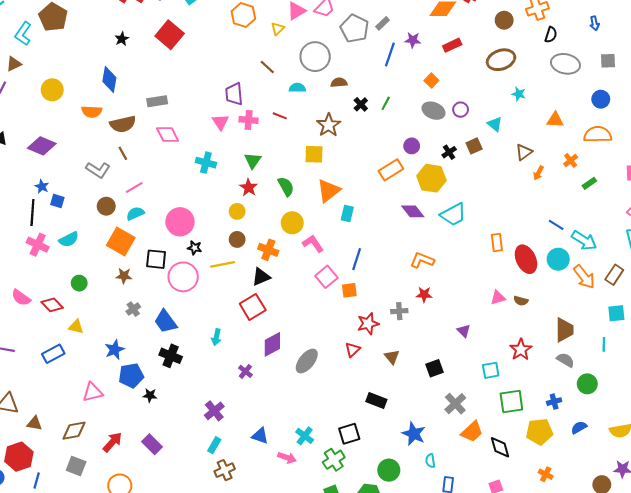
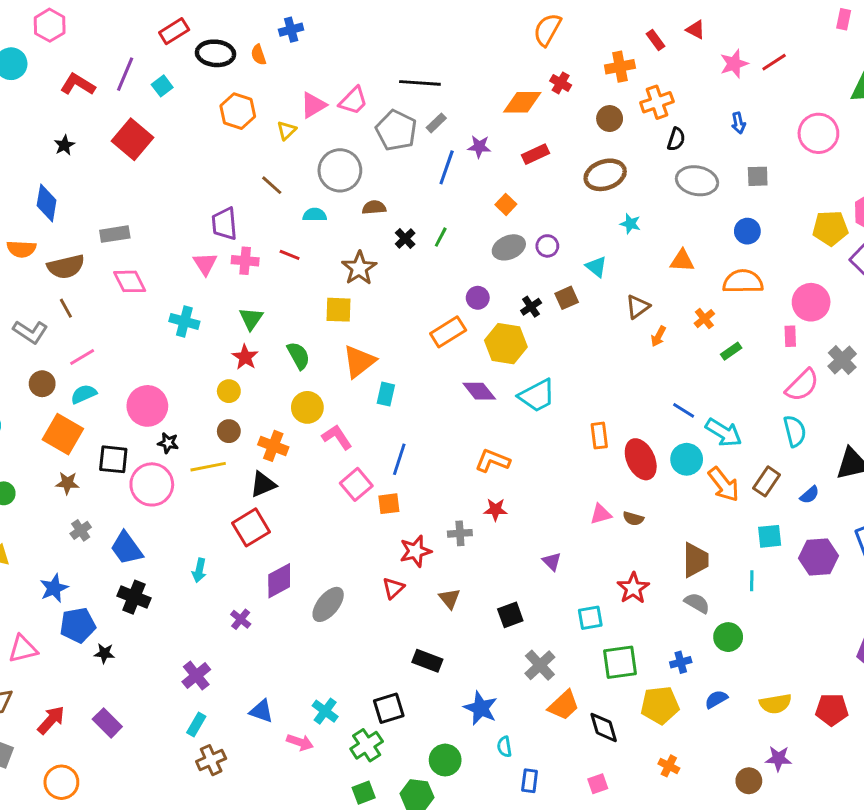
gray ellipse: (433, 111) -> (509, 247), turned -45

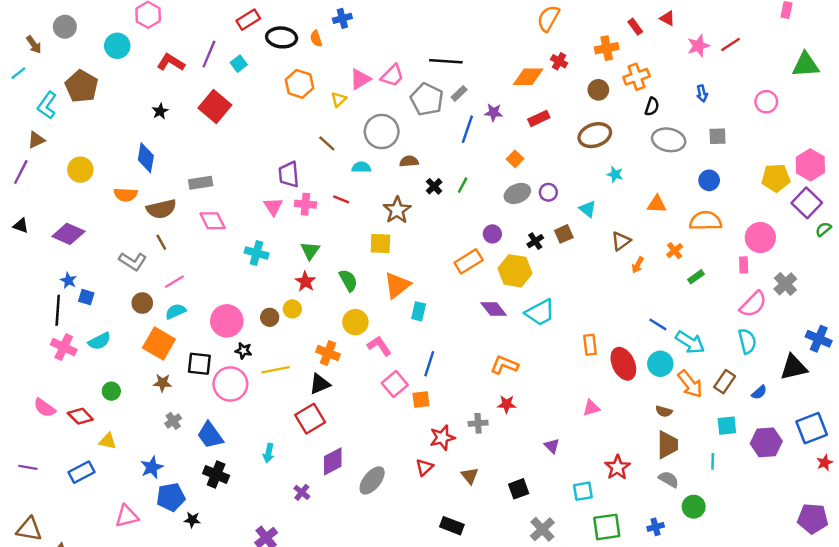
pink circle: (818, 133) -> (766, 102), size x0.7
brown circle: (229, 431) -> (270, 317), moved
brown semicircle: (633, 519) -> (664, 411), moved

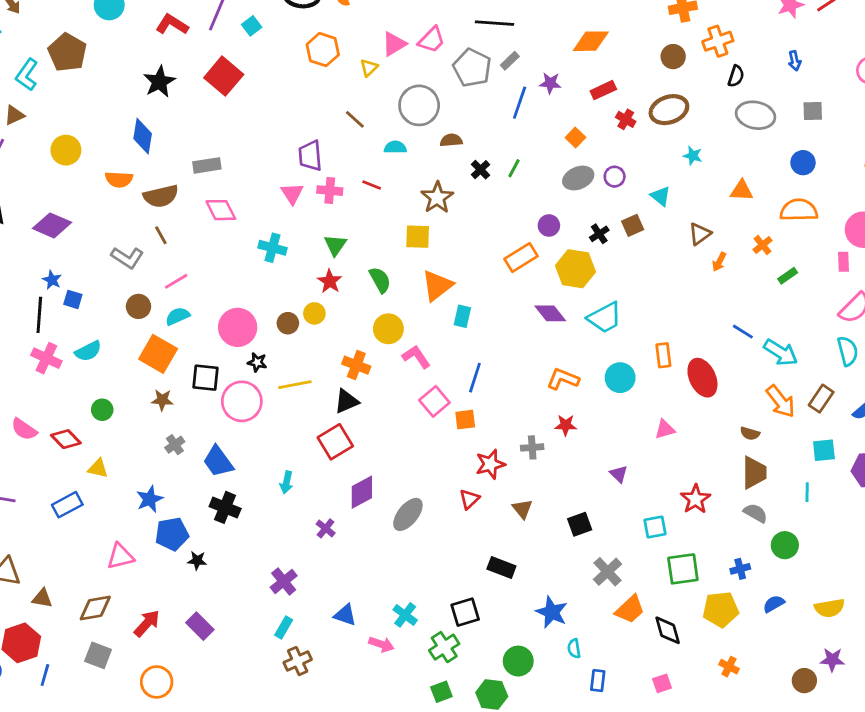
red cross: (559, 61) -> (626, 119), moved
black star: (160, 111) -> (159, 82), size x1.6
cyan circle: (660, 364) -> (620, 378), moved

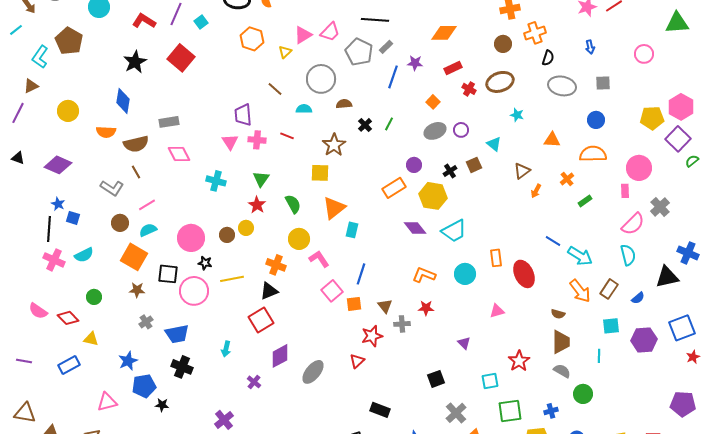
blue trapezoid: (218, 461) -> (177, 334), turned -65
brown triangle: (522, 509) -> (385, 306), moved

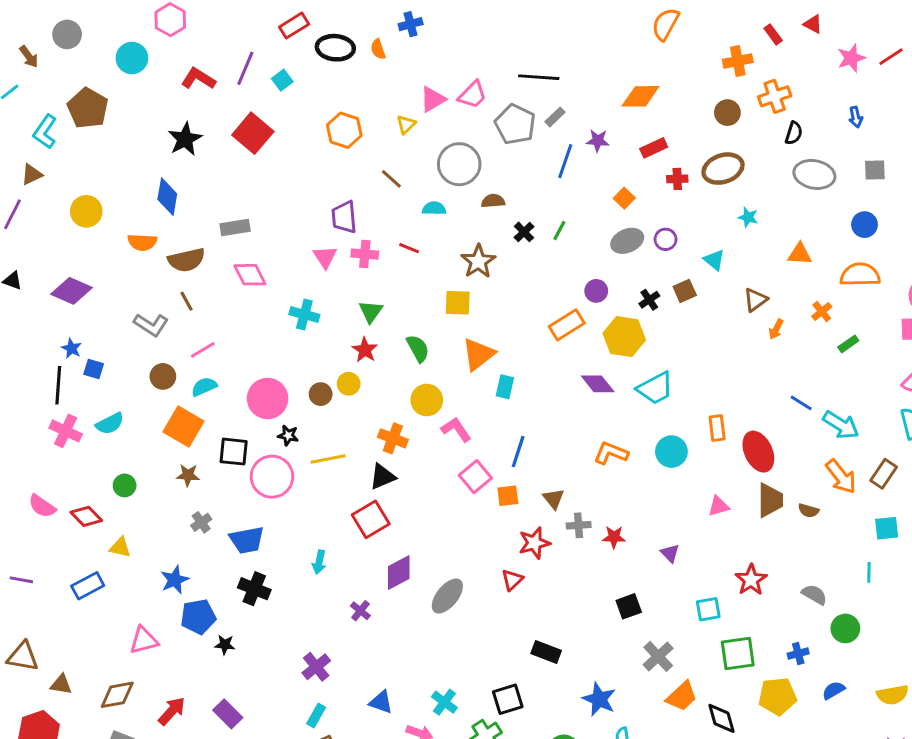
orange hexagon: (252, 39) -> (344, 130), moved
red cross: (469, 89) -> (677, 179), turned -32
red star: (426, 308) -> (614, 537), moved
brown trapezoid: (561, 342) -> (770, 500), moved

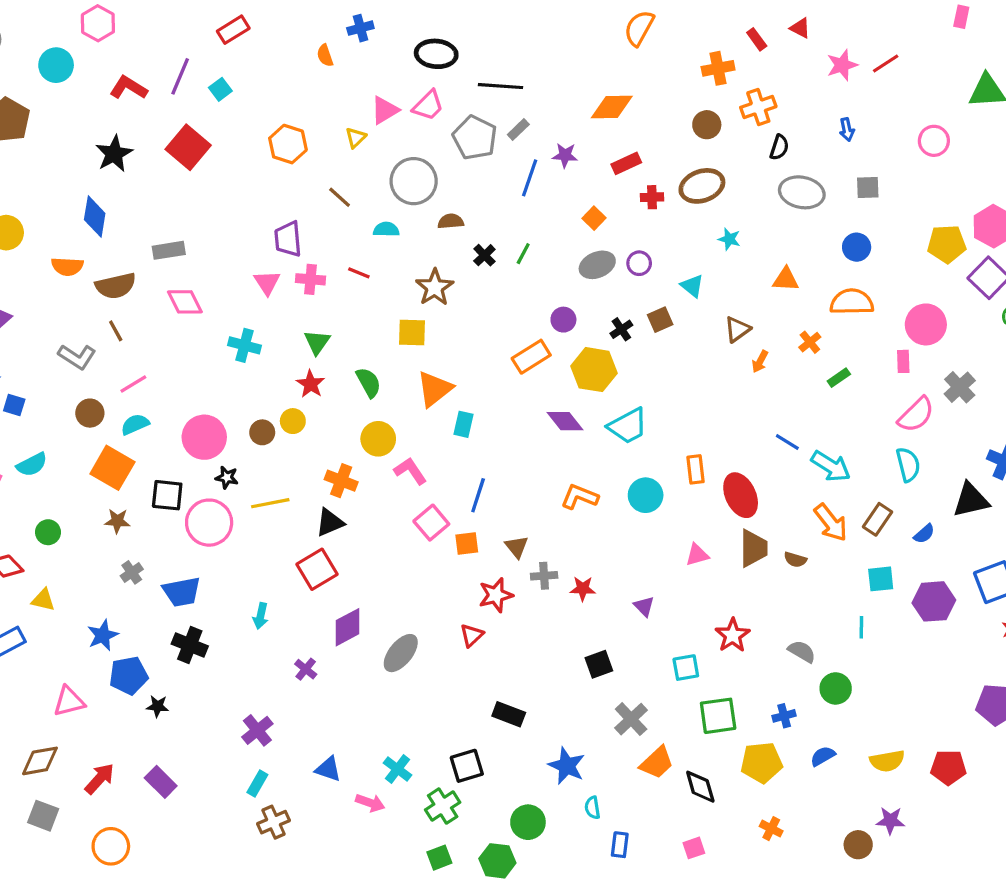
black ellipse: (335, 48) -> (436, 54), moved

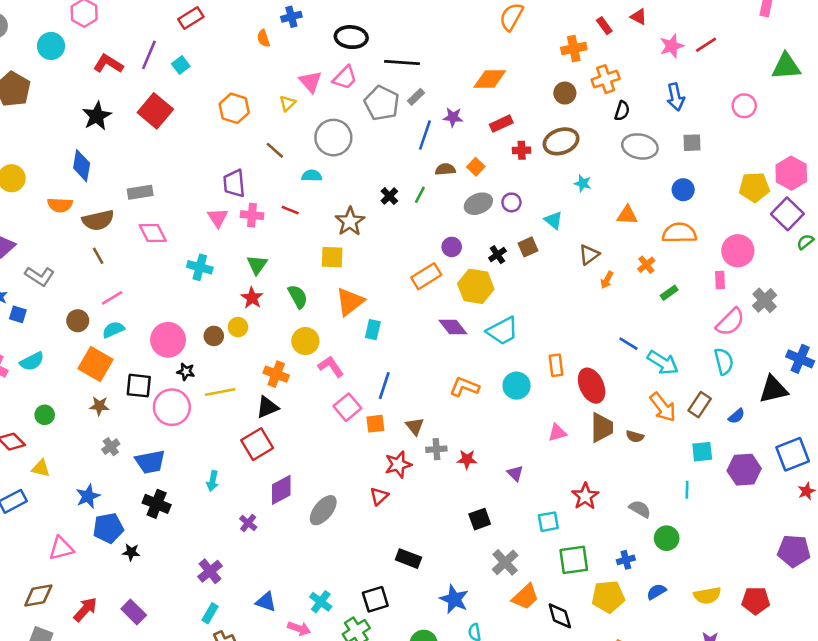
pink triangle: (385, 110) -> (310, 82), turned -40
blue arrow: (847, 130) -> (676, 97), size x1.5
brown semicircle: (451, 221) -> (445, 169), moved
gray L-shape: (77, 357) -> (40, 276), moved

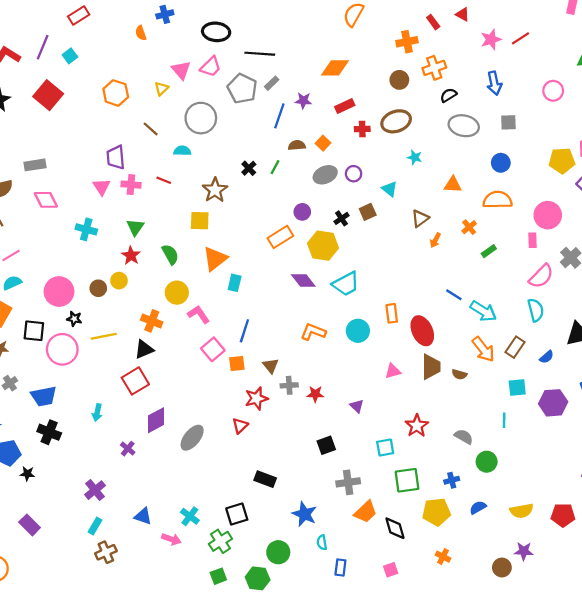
black semicircle: (622, 111) -> (448, 95), turned -140
gray cross: (505, 562) -> (348, 482), turned 35

